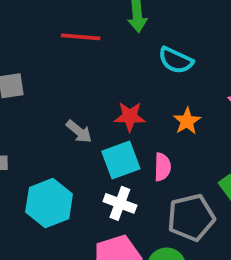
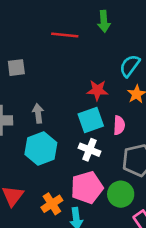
cyan semicircle: (176, 60) -> (130, 66), moved, turned 100
gray arrow: (79, 131) -> (38, 113), moved, turned -138

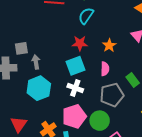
cyan semicircle: (130, 66) -> (86, 16), moved
gray square: (16, 68) -> (21, 48), moved
pink semicircle: (119, 125) -> (105, 69), moved

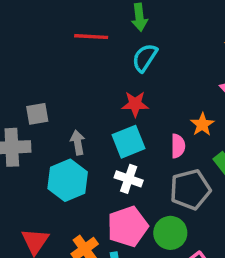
orange star: (109, 45) -> (202, 124), moved
gray arrow: (36, 62) -> (78, 142), moved

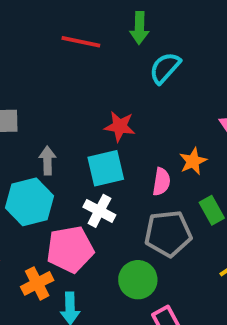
cyan semicircle: (145, 58) -> (165, 68), moved
pink pentagon: (128, 226) -> (70, 249), moved

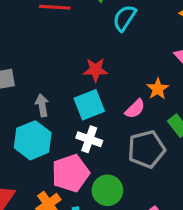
pink semicircle: (161, 182) -> (135, 109), turned 45
green circle: (138, 280) -> (107, 190), moved

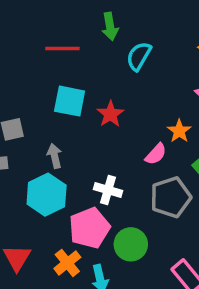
red star: (95, 70) -> (110, 114), turned -30
cyan square: (89, 105) -> (70, 101), moved, turned 36

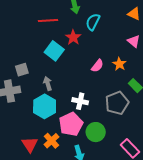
cyan square: (70, 101) -> (54, 51), turned 30
red star: (110, 114) -> (73, 37), moved
pink semicircle: (156, 154) -> (97, 66), moved
orange cross: (67, 263) -> (51, 141), moved

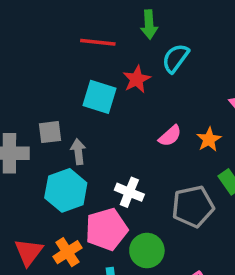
cyan square: (54, 51) -> (100, 97), turned -30
gray square: (22, 70) -> (50, 132), moved

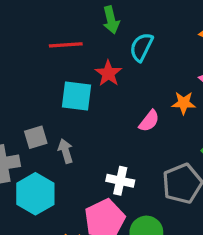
orange star: (209, 139) -> (184, 103), moved, turned -30
cyan hexagon: (66, 190) -> (35, 194), moved

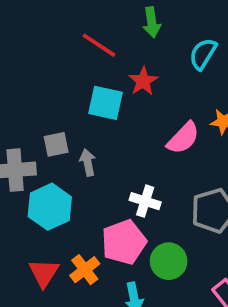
red line: (66, 45) -> (99, 45), turned 32
cyan semicircle: (141, 47) -> (203, 54), moved
pink semicircle: (149, 121) -> (183, 138), size x1.4

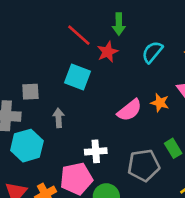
red star: (143, 81) -> (108, 52), moved
gray square: (56, 144) -> (30, 92), moved
white cross: (145, 201) -> (96, 151), turned -30

